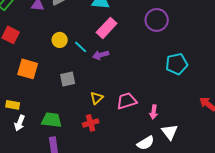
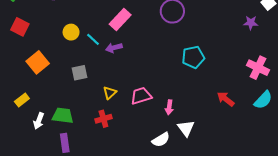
orange square: (28, 69) -> (38, 62), turned 35
yellow rectangle: (13, 105) -> (22, 100), turned -48
white arrow: (20, 123) -> (39, 121), moved

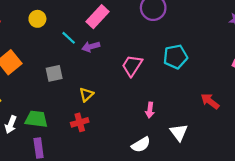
yellow circle: (71, 32) -> (37, 19), moved
pink trapezoid: (141, 96) -> (132, 66), moved, turned -40
white triangle: (186, 128) -> (179, 132), moved

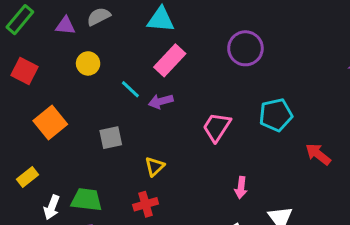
red arrow: (210, 101) -> (318, 154), moved

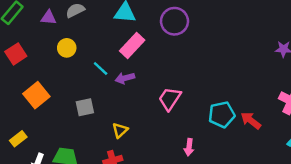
purple circle: (245, 48) -> (174, 21), moved
red square: (24, 71) -> (16, 54), turned 30
cyan pentagon: (276, 115) -> (222, 114), moved

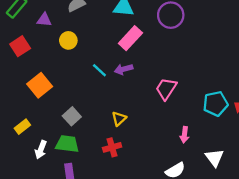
purple triangle: (49, 18) -> (44, 20), moved
cyan line: (101, 68) -> (99, 70), moved
gray square: (85, 107) -> (72, 116), moved, turned -30

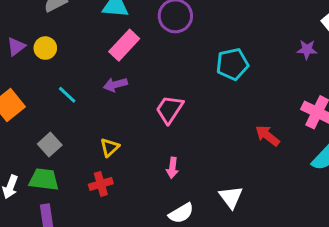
purple triangle: (44, 20) -> (16, 47), moved, turned -42
cyan line: (99, 70) -> (67, 95), moved
cyan pentagon: (216, 104) -> (232, 64), moved
pink arrow: (184, 135) -> (172, 168), moved

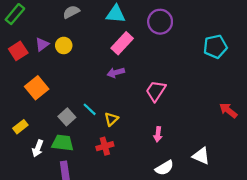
cyan pentagon: (232, 64) -> (215, 47), moved
cyan line: (67, 95) -> (90, 109), moved
white triangle: (231, 197) -> (201, 156), turned -30

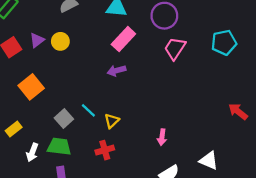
pink trapezoid: (156, 91) -> (175, 48), moved

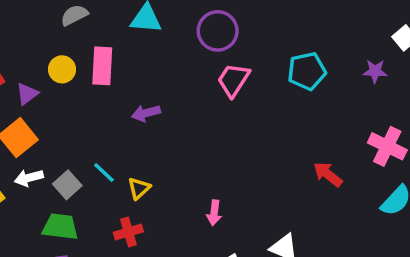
pink rectangle: (123, 39) -> (102, 66), moved, turned -40
purple triangle: (37, 40) -> (27, 94), moved
white arrow: (32, 152) -> (29, 178), moved, turned 54

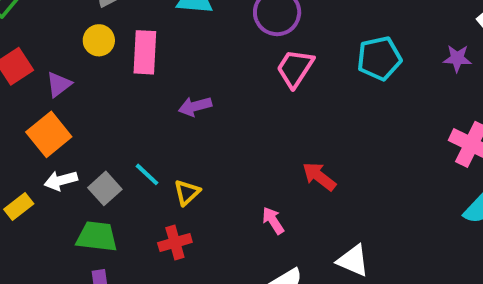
yellow circle: (62, 69) -> (99, 40), moved
red arrow: (328, 174) -> (319, 176), moved
pink arrow: (214, 213) -> (273, 220), turned 140

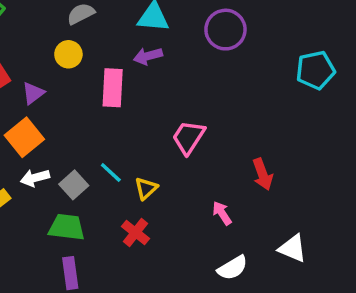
pink rectangle: (145, 52) -> (113, 88), moved
pink trapezoid: (295, 68) -> (188, 137), moved
purple arrow: (195, 106) -> (148, 56), moved
red arrow: (319, 176) -> (263, 174), turned -148
red cross: (175, 243) -> (135, 232), turned -36

